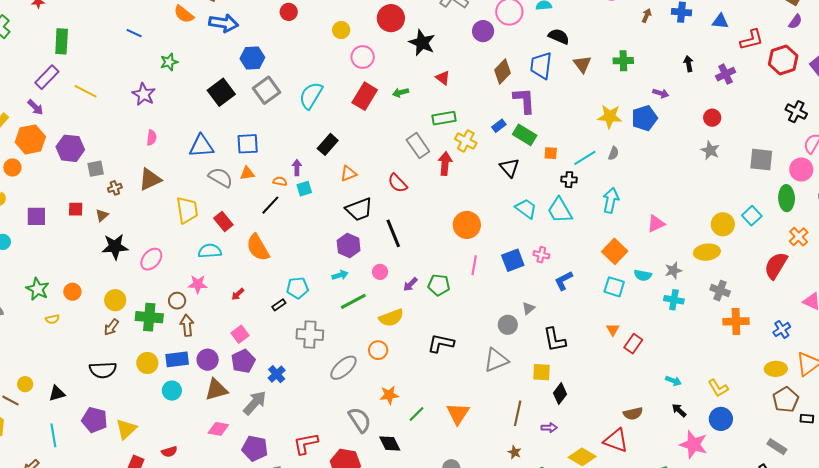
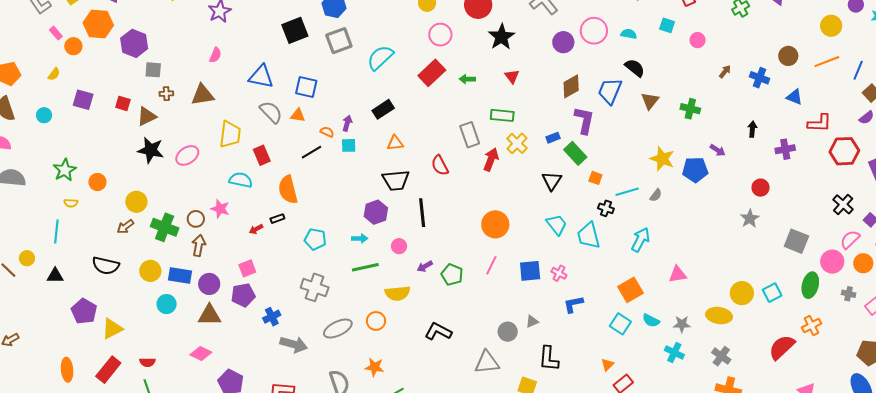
brown triangle: (102, 215) -> (147, 116), size x1.5
pink ellipse: (151, 259) -> (187, 155), moved
black rectangle: (279, 305) -> (277, 219), moved
gray arrow: (255, 403) -> (294, 344), moved, turned 48
cyan line: (53, 435) -> (56, 231), moved

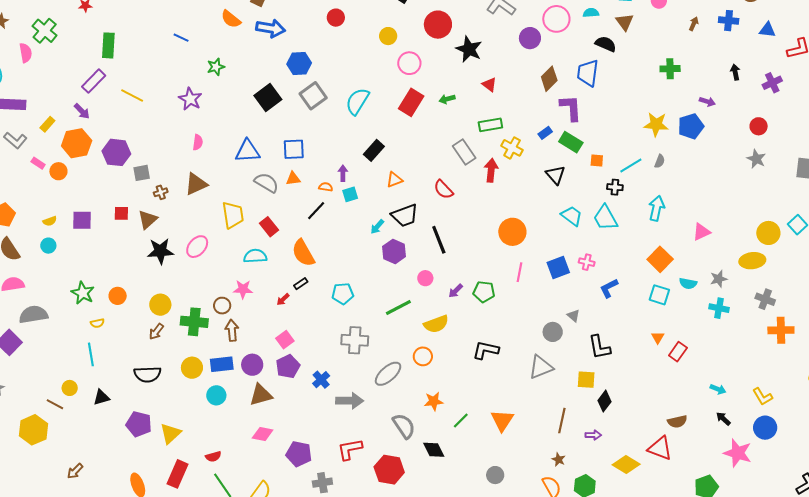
yellow semicircle: (54, 74) -> (50, 221), moved, turned 48
brown triangle: (650, 101) -> (625, 22), moved
cyan arrow: (360, 238) -> (377, 227), moved, turned 147
gray triangle: (532, 321) -> (573, 316), turned -40

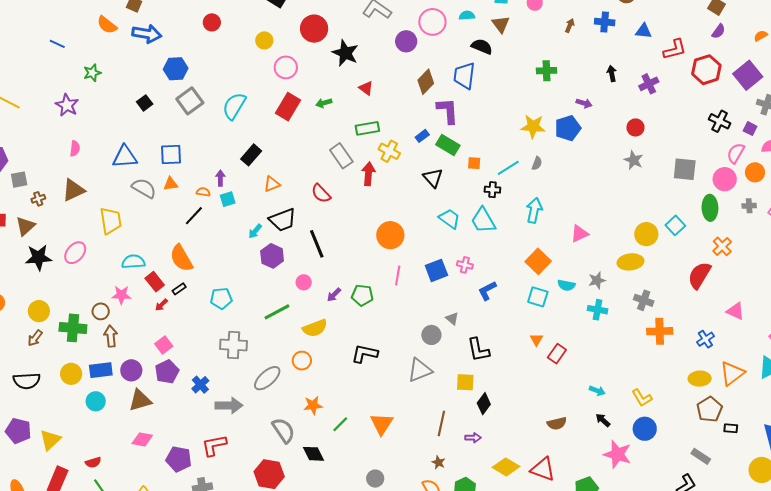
black square: (268, 97) -> (145, 103), size x0.6
red rectangle: (269, 227) -> (155, 282), moved
red triangle: (660, 448) -> (543, 469), moved
red L-shape: (350, 449) -> (214, 445), moved

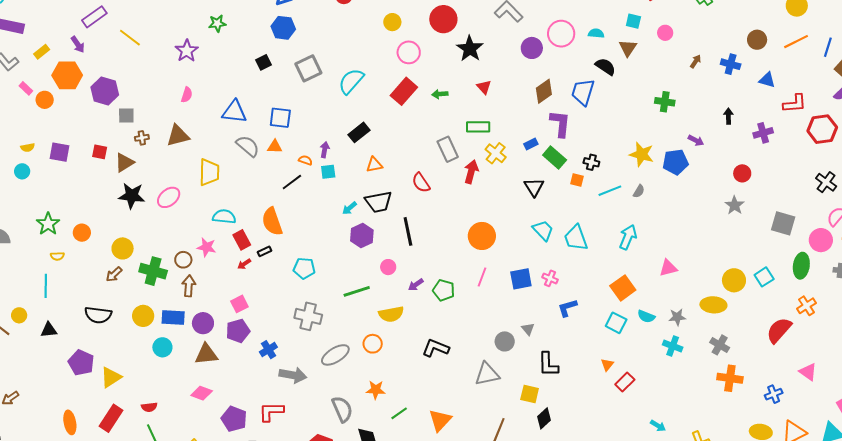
blue hexagon: (176, 69) -> (283, 28), moved
black cross: (492, 190) -> (591, 162), moved

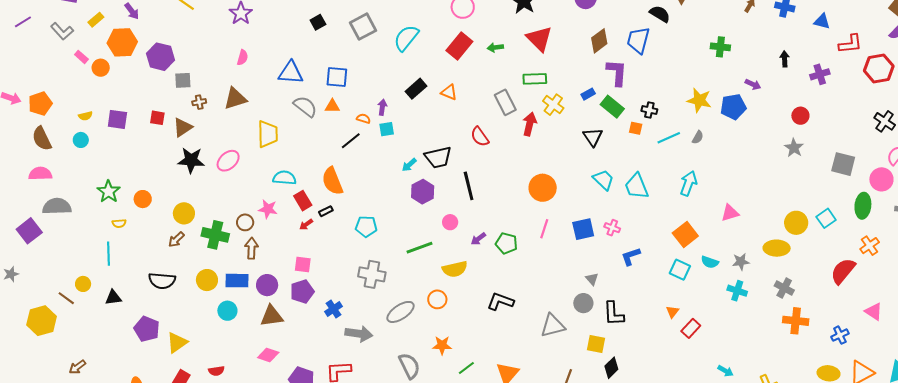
red triangle: (484, 87) -> (539, 39), size x1.8
orange triangle: (374, 165) -> (449, 92), moved, turned 36
pink square: (239, 304) -> (303, 265), turned 36
gray circle: (505, 341) -> (583, 303), moved

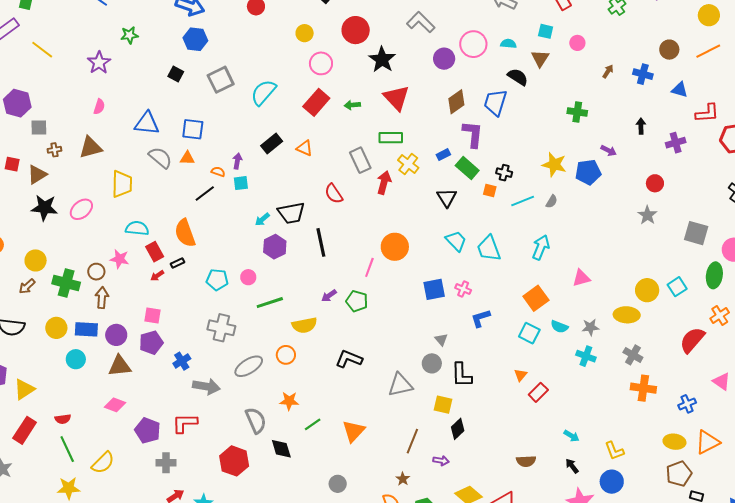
black square: (318, 22) -> (176, 74), turned -35
pink circle: (450, 222) -> (248, 277), moved
pink line: (544, 229) -> (369, 267), moved

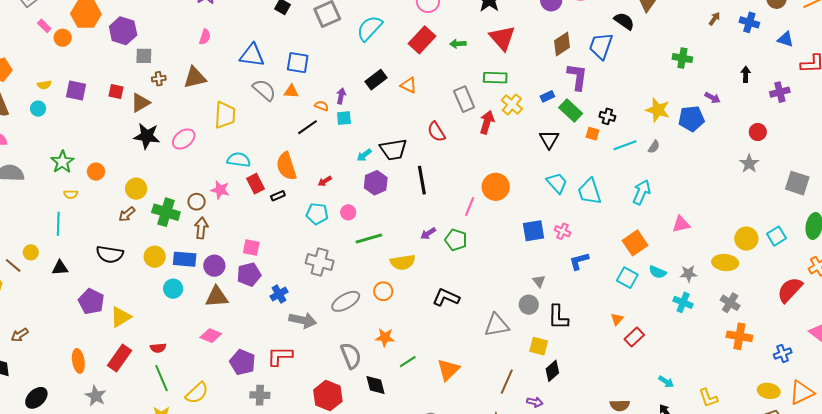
red arrow: (157, 276) -> (325, 181), moved

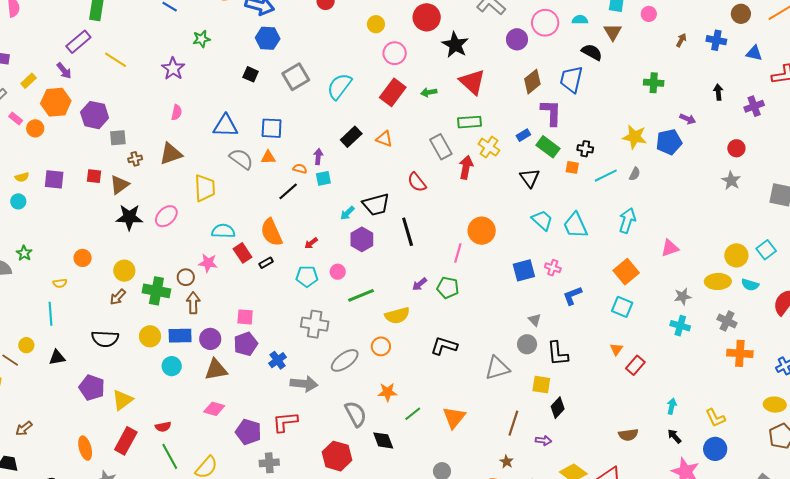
green star: (62, 162) -> (24, 253), moved, size x0.7
cyan semicircle: (658, 272) -> (750, 285), moved
cyan arrow: (666, 382) -> (672, 406), turned -105

